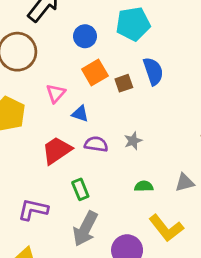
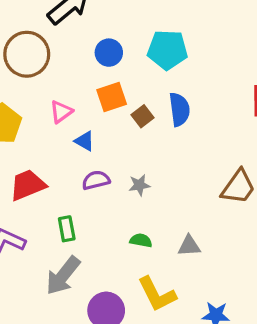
brown square: (124, 83) -> (142, 116), turned -30
purple semicircle: (96, 144) -> (96, 180), turned -35
red trapezoid: (57, 150) -> (28, 185), moved

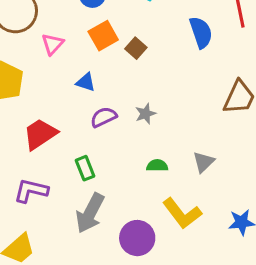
blue semicircle: (179, 109) -> (201, 32), moved
pink triangle: (61, 112) -> (53, 44), moved
gray triangle: (189, 246) -> (204, 162), turned -30

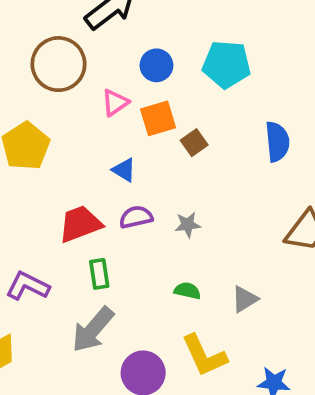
pink triangle: (53, 44) -> (115, 103), moved
red trapezoid: (40, 134) -> (80, 224), moved

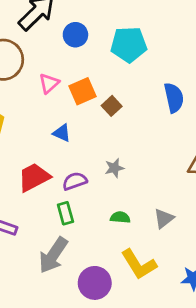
blue circle: (156, 65) -> (75, 35), moved
purple semicircle: (136, 217) -> (75, 181), moved
green rectangle: (99, 274) -> (65, 213), moved

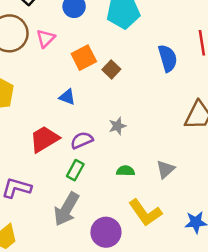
pink triangle: (49, 83) -> (46, 38), moved
green rectangle: (65, 213) -> (75, 170), turned 48

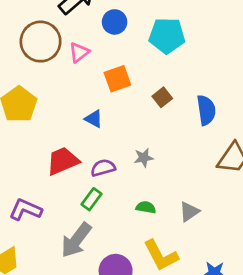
blue semicircle: (168, 58) -> (206, 110), moved
brown square: (111, 69) -> (162, 97), moved

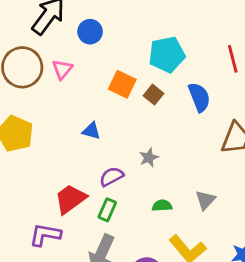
cyan pentagon: (167, 36) -> (167, 54), moved
orange square: (117, 79) -> (122, 84), moved, turned -32
red trapezoid: (63, 161) -> (70, 199), moved

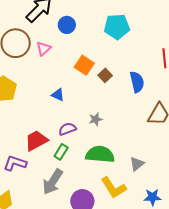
cyan pentagon: (167, 54) -> (117, 27), moved
gray triangle: (205, 200) -> (137, 164), moved
green semicircle: (162, 206) -> (100, 154), size x2.0

